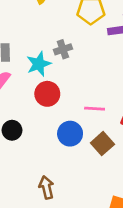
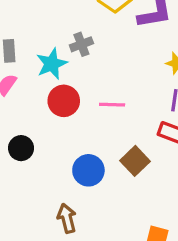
pink line: (95, 109) -> (112, 105), moved
blue circle: (70, 134) -> (88, 170), moved

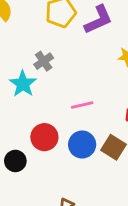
red circle: (64, 101) -> (44, 137), moved
blue circle: (88, 170) -> (82, 145), moved

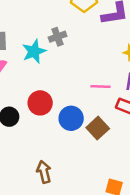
pink line: (82, 105) -> (101, 87), moved

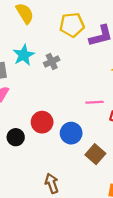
cyan star: (34, 51) -> (24, 55), moved
brown square: (98, 128) -> (95, 154), moved

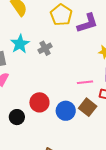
yellow pentagon: (72, 25) -> (61, 15), turned -30
brown square: (95, 154) -> (88, 107), moved

